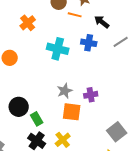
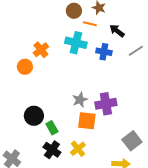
orange cross: (28, 23) -> (41, 50), moved
cyan cross: (58, 49) -> (76, 43), moved
purple cross: (91, 95) -> (106, 104), size x1.5

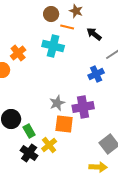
blue cross: (104, 52) -> (96, 74), moved, turned -35
yellow cross: (78, 149) -> (49, 145), moved

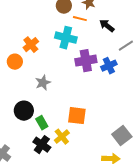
gray star: (57, 103) -> (43, 83), moved
purple cross: (83, 107) -> (86, 61), moved

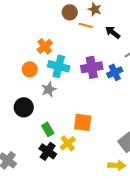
cyan cross: (66, 38) -> (59, 66), moved
orange cross: (31, 45) -> (45, 46), moved
orange circle: (15, 62) -> (30, 69), moved
black circle: (24, 111) -> (24, 107), moved

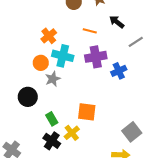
orange line: (86, 25) -> (90, 31), moved
orange circle: (30, 69) -> (41, 63), moved
blue cross: (115, 72) -> (119, 71), moved

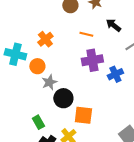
cyan cross: (63, 56) -> (15, 54), moved
black circle: (28, 97) -> (63, 98), moved
green rectangle: (52, 119) -> (38, 122), moved

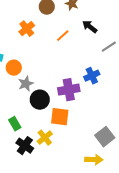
orange line: (86, 34) -> (63, 36), turned -56
orange cross: (45, 39) -> (27, 29), moved
purple cross: (92, 60) -> (69, 90), moved

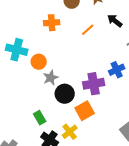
orange cross: (27, 29) -> (52, 23), turned 35
orange square: (60, 117) -> (85, 111), turned -36

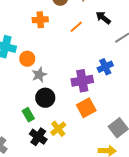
black circle: (65, 94) -> (45, 98), moved
orange square: (85, 111) -> (86, 108), moved

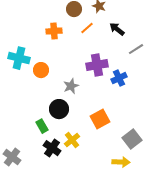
orange line: (76, 27) -> (87, 28), moved
gray star: (39, 75) -> (71, 86), moved
purple cross: (82, 81) -> (97, 65), moved

